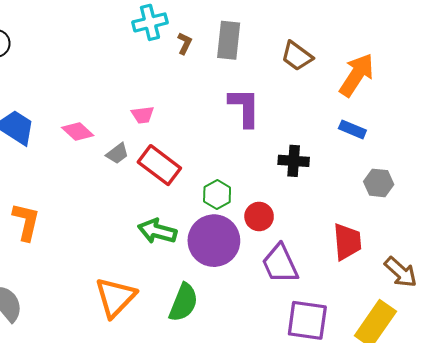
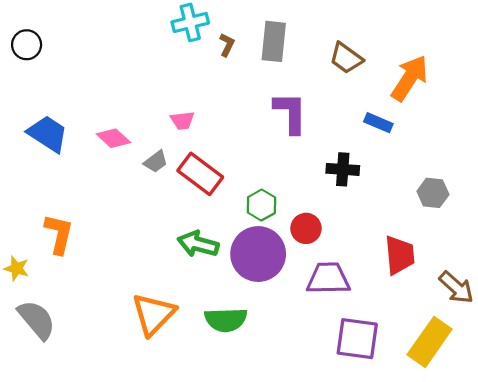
blue rectangle: (352, 129) -> (378, 123), moved
purple trapezoid: (280, 264) -> (328, 279), turned 114
green semicircle: (184, 303) -> (226, 320), turned 66

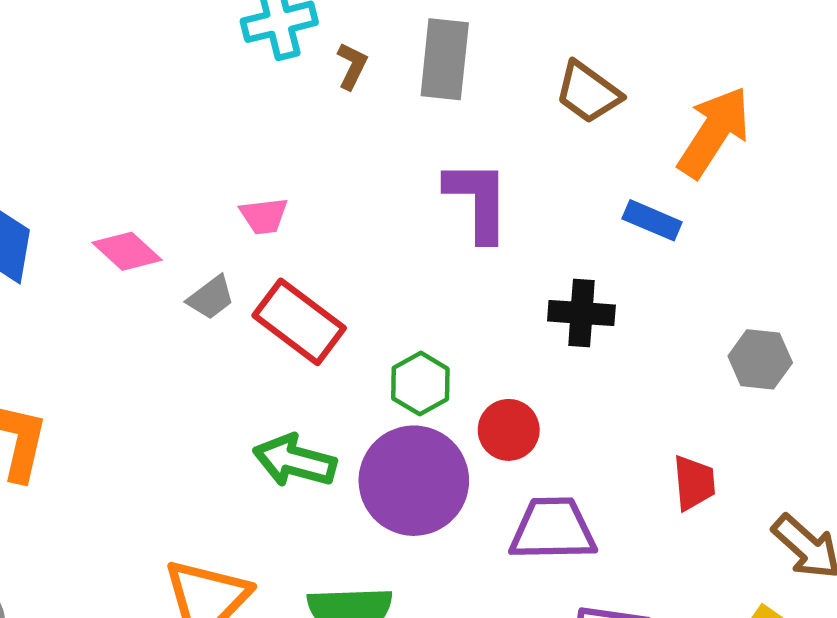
red trapezoid: (400, 255) -> (694, 483), size x0.7

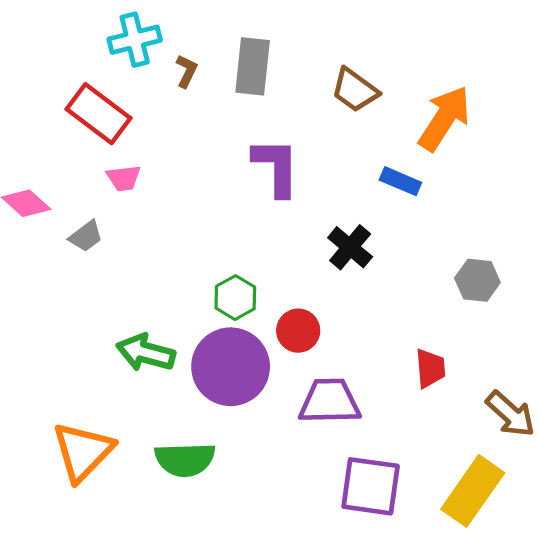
black cross: (581, 313) -> (350, 247), turned 36
red rectangle: (299, 322) -> (98, 114), moved

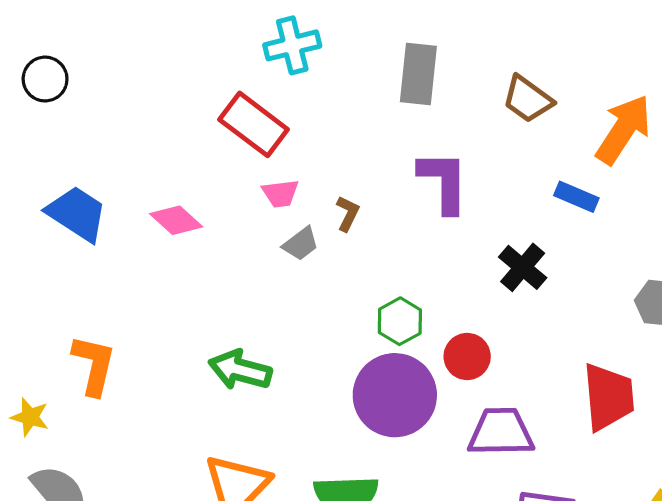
brown L-shape: (187, 71) -> (348, 214), moved
gray trapezoid: (86, 236) -> (301, 244), moved
green arrow: (146, 353) -> (240, 370), moved
red trapezoid: (430, 368) -> (608, 397), size x1.6

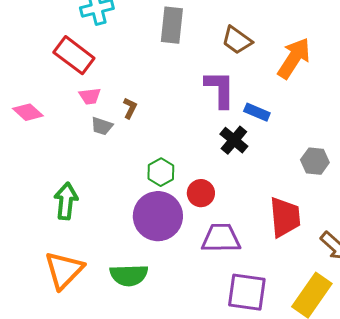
purple L-shape: (444, 182) -> (220, 89), moved
blue rectangle: (576, 197) -> (257, 112), moved
gray trapezoid: (301, 244) -> (102, 126), turned 55
green arrow: (240, 370) -> (66, 201), turned 81

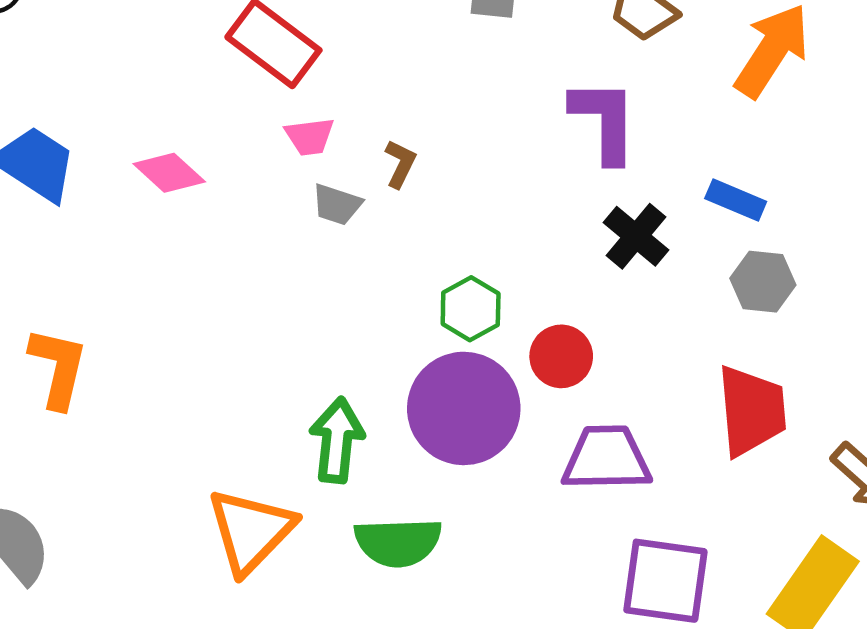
blue rectangle: (257, 112) -> (736, 200), moved
gray hexagon: (315, 161) -> (763, 282), moved
green arrow: (66, 201) -> (337, 440), moved

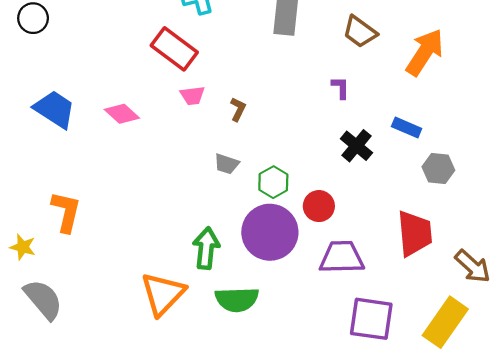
purple L-shape: (604, 121) -> (340, 88), size x0.5
gray trapezoid: (337, 205) -> (227, 164), moved
gray hexagon: (763, 282) -> (438, 168), moved

